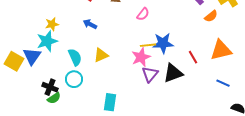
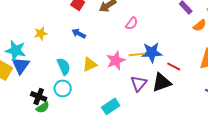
cyan star: (47, 41) -> (16, 50), moved, turned 30
pink star: (141, 57) -> (116, 60), moved
red line: (193, 57) -> (174, 66), moved, turned -32
cyan rectangle: (110, 102) -> (111, 106), moved, turned 48

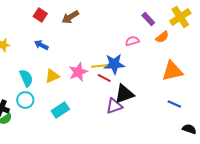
pink semicircle: (132, 23) -> (132, 41), moved, turned -144
red line: (174, 66) -> (104, 78), moved
purple triangle: (139, 83) -> (114, 106), moved, turned 30
cyan rectangle: (111, 106) -> (60, 110), moved

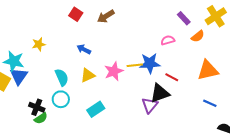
blue arrow: (41, 45) -> (84, 49), moved
red line: (104, 78) -> (172, 77), moved
purple triangle: (114, 106) -> (150, 105), turned -30

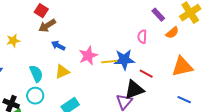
red square: (76, 14) -> (41, 11), moved
brown arrow: (106, 16) -> (47, 26), moved
pink semicircle: (168, 40) -> (142, 37), turned -72
pink star: (114, 71) -> (88, 56), moved

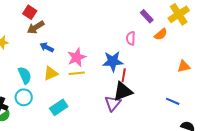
yellow line: (109, 62) -> (77, 73), moved
orange triangle: (182, 67) -> (184, 66), moved, size x0.6
red line: (146, 74) -> (124, 75), moved, turned 72

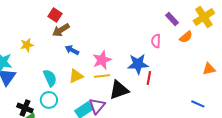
black triangle: (123, 91) -> (119, 90), moved
purple triangle: (113, 103) -> (97, 106), moved

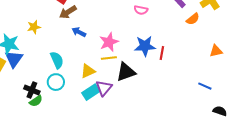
pink semicircle: (156, 41) -> (141, 10), moved, turned -80
yellow triangle: (76, 76) -> (88, 71), moved
red line: (149, 78) -> (162, 53), moved

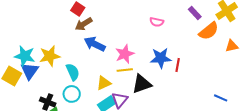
orange semicircle: (193, 19) -> (209, 31), size x1.5
yellow star: (34, 27) -> (50, 56), moved, size x1.5
blue arrow: (79, 32) -> (95, 44), size x1.5
orange triangle: (216, 51) -> (232, 46), moved

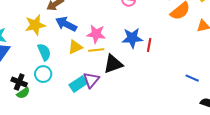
pink star: (125, 54) -> (96, 34), turned 30
yellow star: (50, 56) -> (35, 25), moved
yellow triangle: (104, 83) -> (75, 47), moved

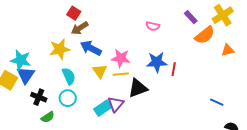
yellow triangle: (75, 47) -> (100, 71), turned -42
black cross: (19, 82) -> (39, 97), moved

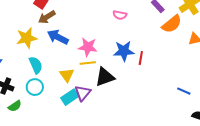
yellow triangle: (100, 71) -> (67, 75), moved

